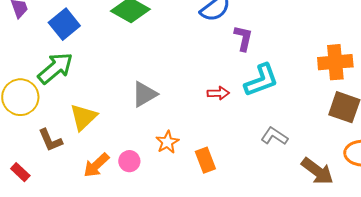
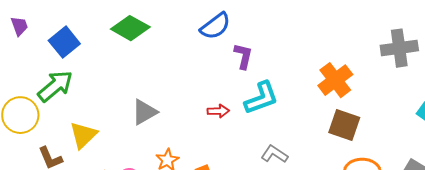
orange cross: (335, 62) -> (335, 80), turned -32

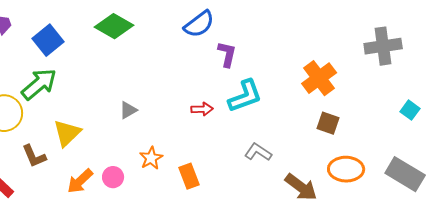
gray triangle: (144, 112) -> (128, 110), size x0.7
brown square: (344, 125) -> (328, 123), size x0.7

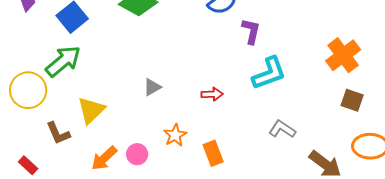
red arrow: (202, 109) -> (212, 94), moved

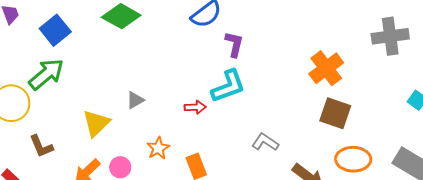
cyan L-shape: (269, 73) -> (228, 86), moved
brown square: (352, 100) -> (335, 113), size x1.4
yellow triangle: (91, 110) -> (96, 123), moved

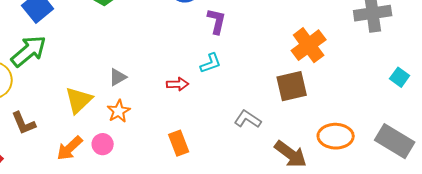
cyan L-shape: (228, 86) -> (211, 63), size x0.6
brown square: (335, 113) -> (292, 86), moved, turned -32
orange star: (158, 148) -> (119, 111), moved

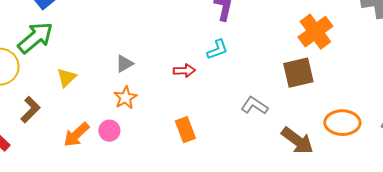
yellow triangle: (79, 100) -> (66, 78), moved, size x0.7
brown L-shape: (24, 123) -> (30, 110), turned -112

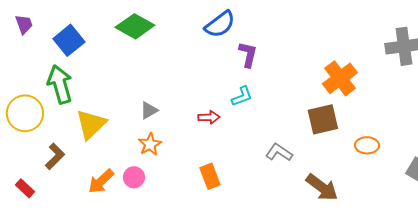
green arrow: (35, 38) -> (60, 84), turned -66
yellow triangle: (66, 78) -> (91, 124), size x1.6
orange ellipse: (342, 123) -> (367, 145), moved, size x0.7

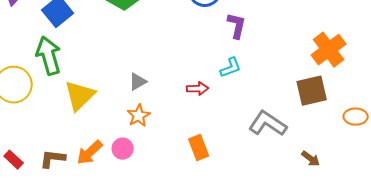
gray L-shape: (279, 152) -> (268, 124), size x1.4
brown L-shape: (55, 156) -> (53, 159), moved, turned -128
brown arrow: (322, 187) -> (311, 159), size x0.6

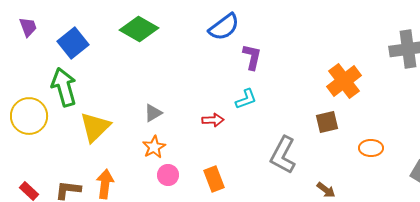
brown square: (312, 91) -> (327, 122), size x0.7
gray L-shape: (268, 124) -> (283, 155), turned -96
pink circle: (123, 149) -> (168, 175), moved
orange arrow: (90, 153) -> (105, 184), turned 140

